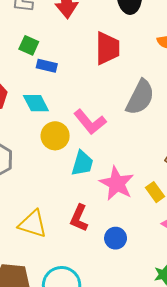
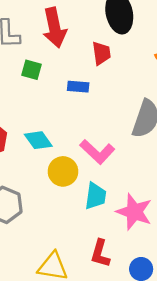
green square: (29, 45) -> (32, 70), moved
red trapezoid: (107, 48) -> (101, 53), moved, size x0.7
blue rectangle: (47, 66) -> (78, 87), moved

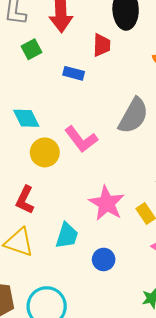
green square: (32, 70) -> (32, 49), turned 36
cyan trapezoid: (95, 196) -> (67, 236), moved
red L-shape: (100, 253) -> (25, 200), moved

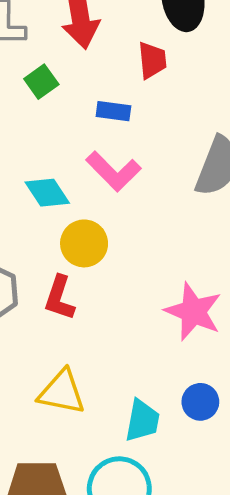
pink L-shape: (81, 139) -> (114, 171), moved
red L-shape: (25, 200) -> (59, 298), moved
cyan trapezoid: (67, 236) -> (142, 421), moved

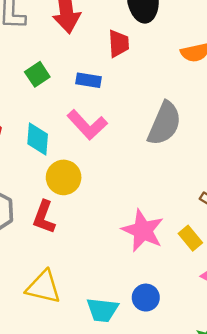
green square: (41, 82) -> (37, 74), moved
cyan diamond: (47, 193) -> (38, 139), turned 36
cyan trapezoid: (142, 421) -> (102, 310), turned 84

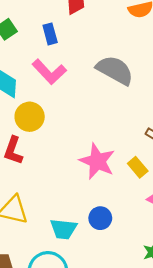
blue rectangle: (89, 80) -> (50, 34), turned 66
gray semicircle: (164, 123) -> (115, 70), turned -84

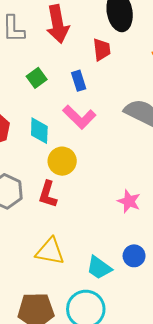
pink star: (97, 161) -> (129, 201), size x0.7
cyan trapezoid: (64, 229) -> (99, 268), turned 32

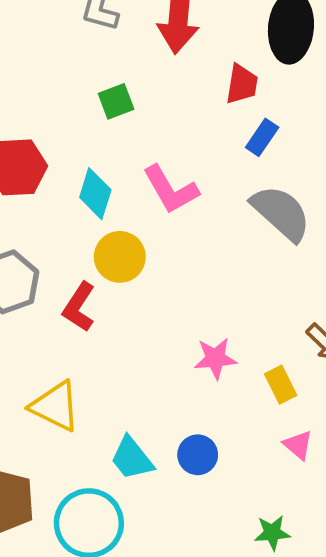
blue rectangle: (79, 81) -> (262, 137), moved, turned 36
pink star: (129, 201) -> (215, 358), turned 30

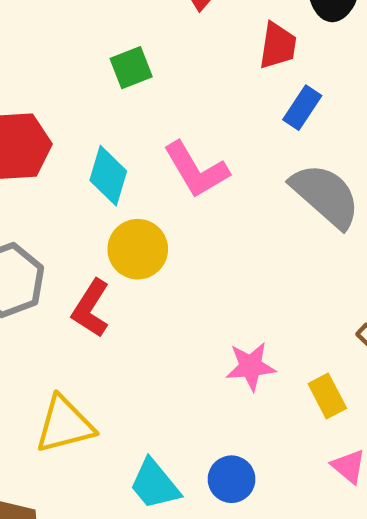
yellow triangle: (55, 406) -> (65, 425), turned -40

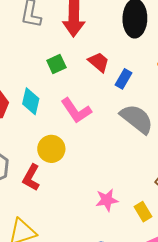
red trapezoid: (278, 46) -> (99, 62), moved, turned -55
green square: (131, 68) -> (56, 64), moved
cyan diamond: (108, 176) -> (31, 101), moved

